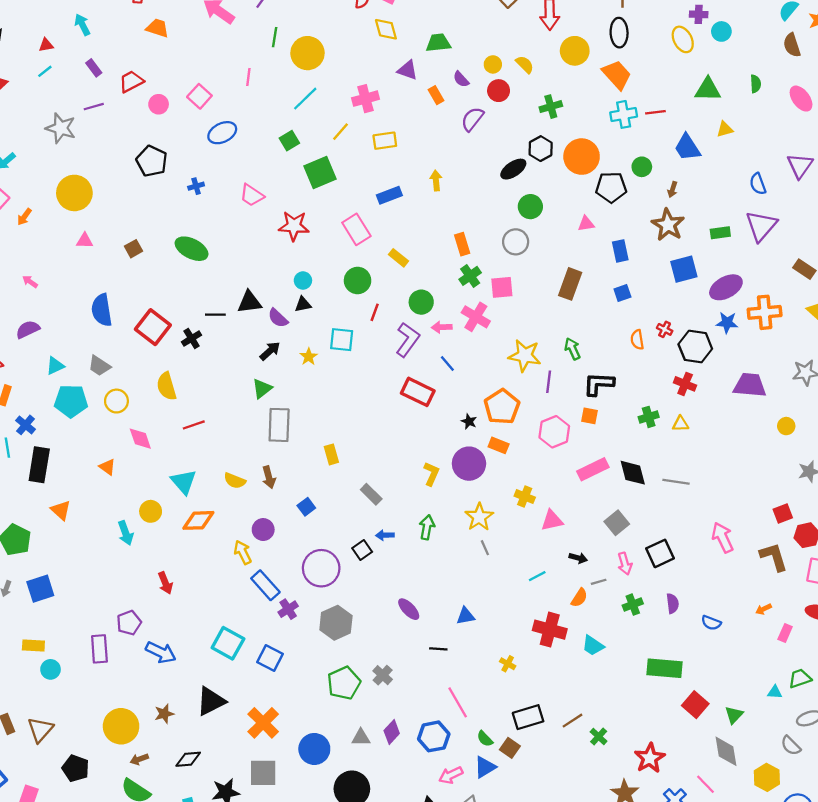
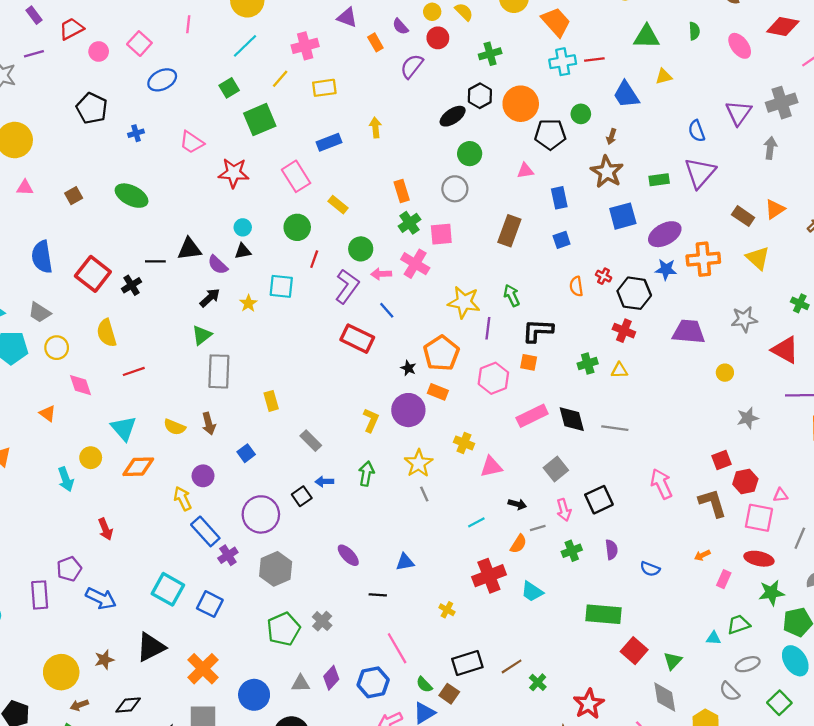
red cross: (550, 630) -> (489, 576), turned -36

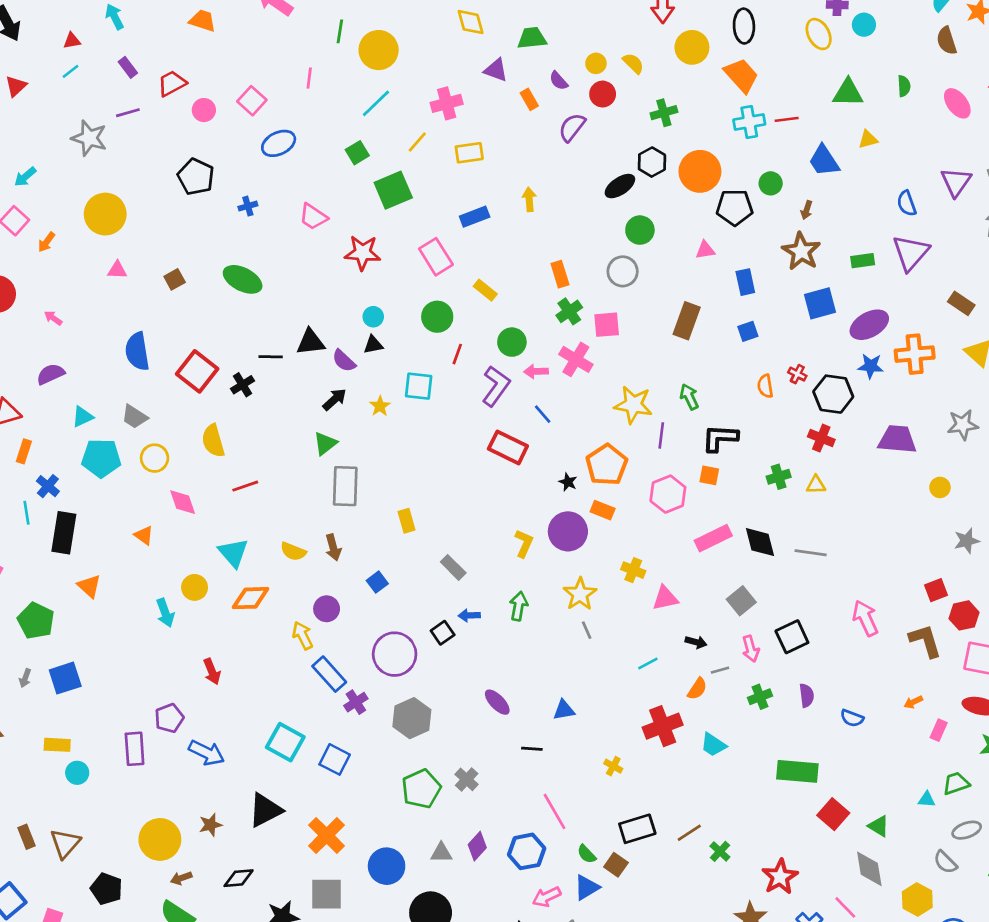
green triangle: (673, 661) -> (879, 826), turned -42

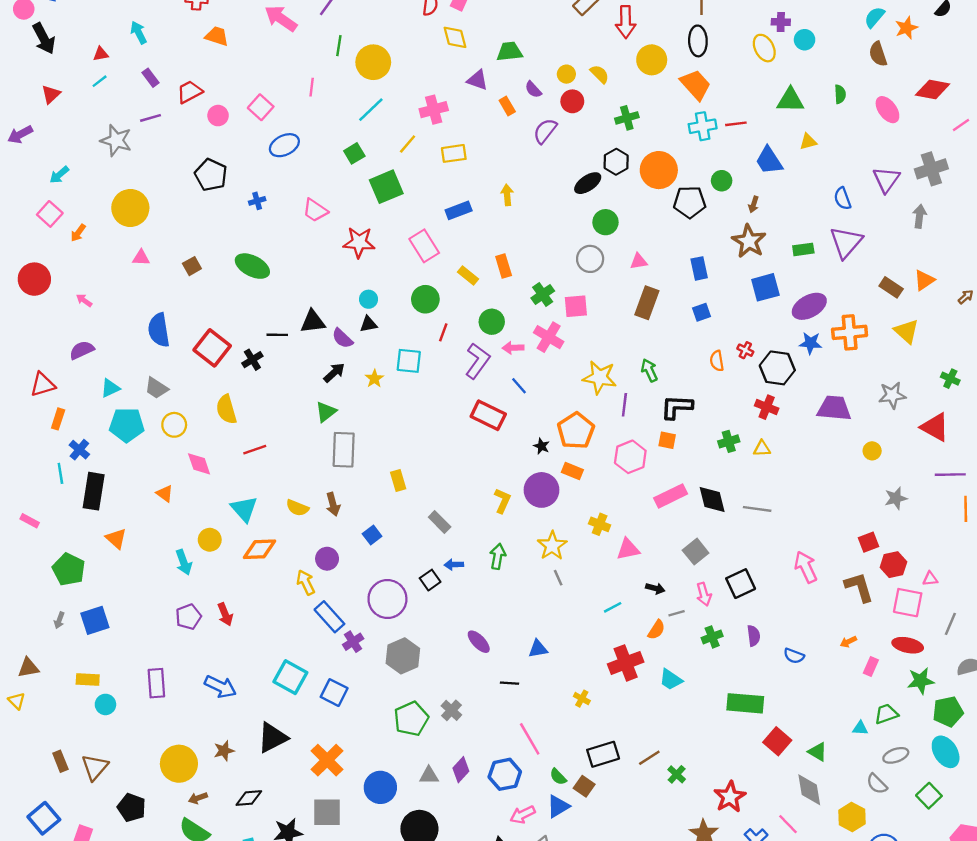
pink triangle: (705, 250) -> (639, 261), moved
orange rectangle: (560, 274) -> (504, 266), moved
purple pentagon: (169, 718) -> (188, 617), moved

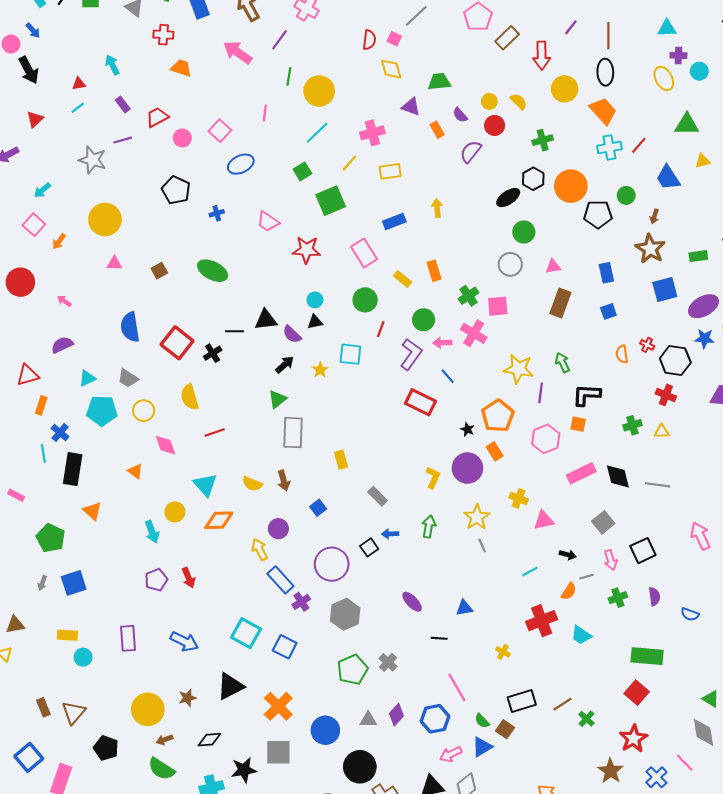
red line: (736, 124) -> (639, 145), turned -42
orange rectangle: (572, 471) -> (495, 451), turned 36
red square: (777, 741) -> (637, 693), moved

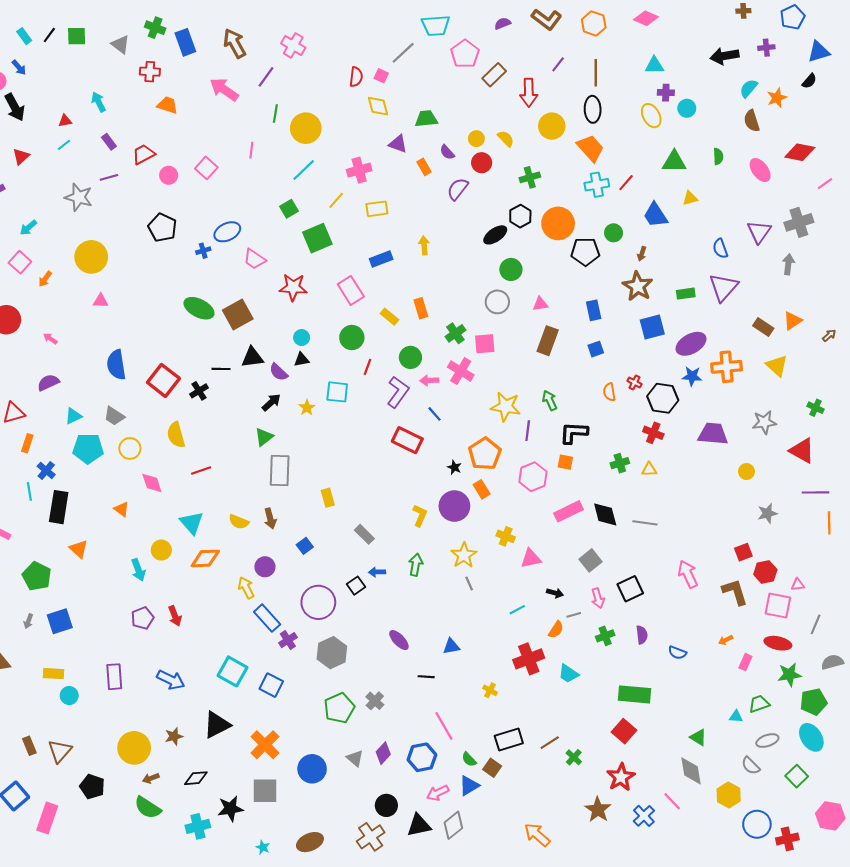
blue ellipse: (241, 164) -> (227, 232), moved
brown square: (159, 271) -> (238, 314), moved, size x1.8
gray triangle: (368, 720) -> (355, 758), turned 42
black circle: (360, 767) -> (386, 805), moved, size x0.7

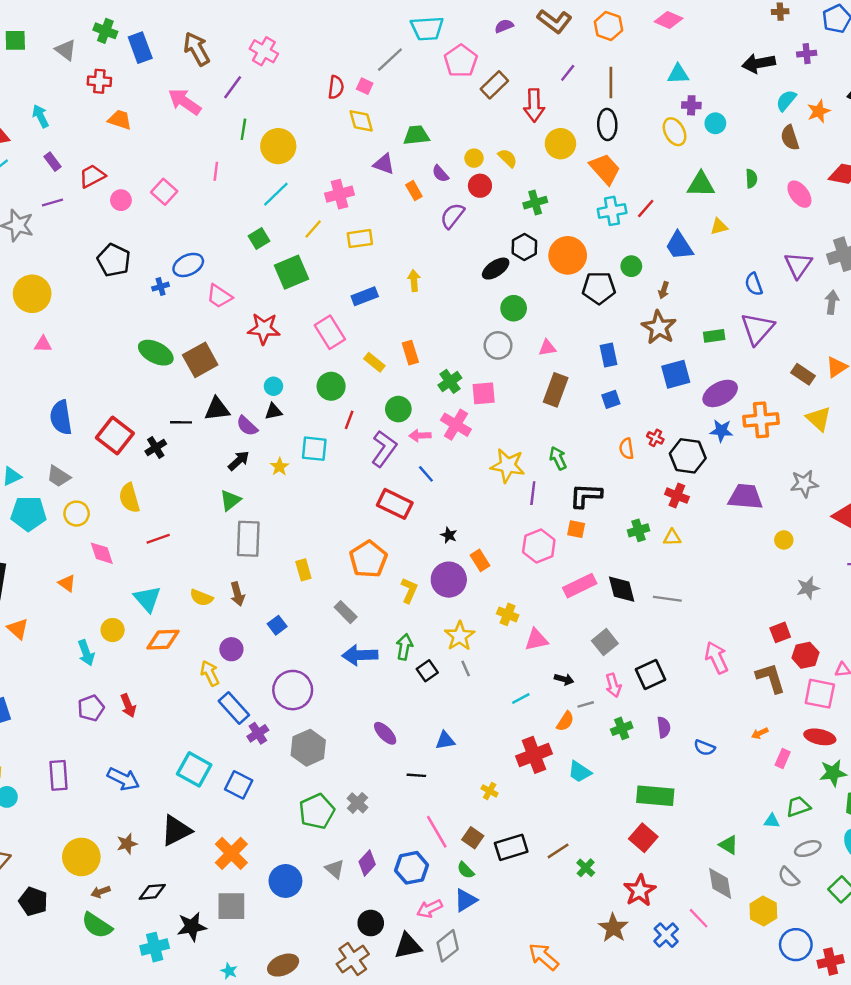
orange pentagon: (485, 454) -> (368, 559), moved
blue arrow: (377, 572) -> (360, 655), size x1.8
black square: (356, 586) -> (427, 671), moved
brown square: (492, 768) -> (473, 838), moved

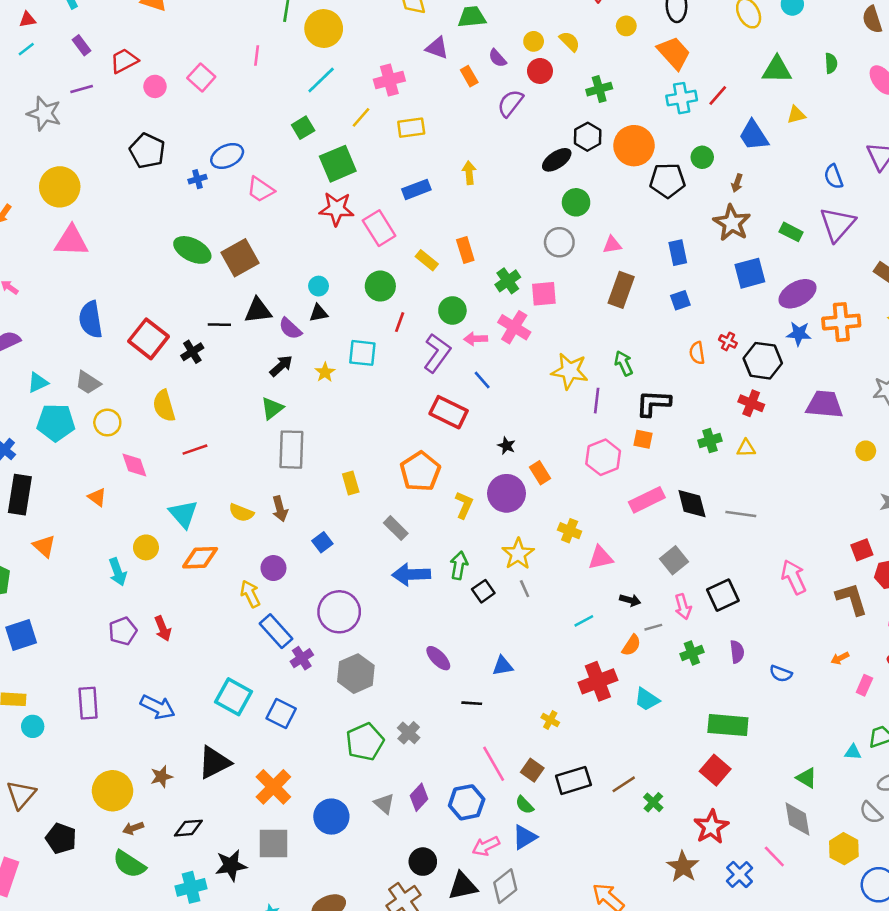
yellow circle: (560, 144) -> (626, 26), size x0.6
red star: (264, 329) -> (337, 209), moved
green rectangle: (714, 336) -> (791, 232), turned 35
pink triangle: (43, 344) -> (71, 241), size x1.8

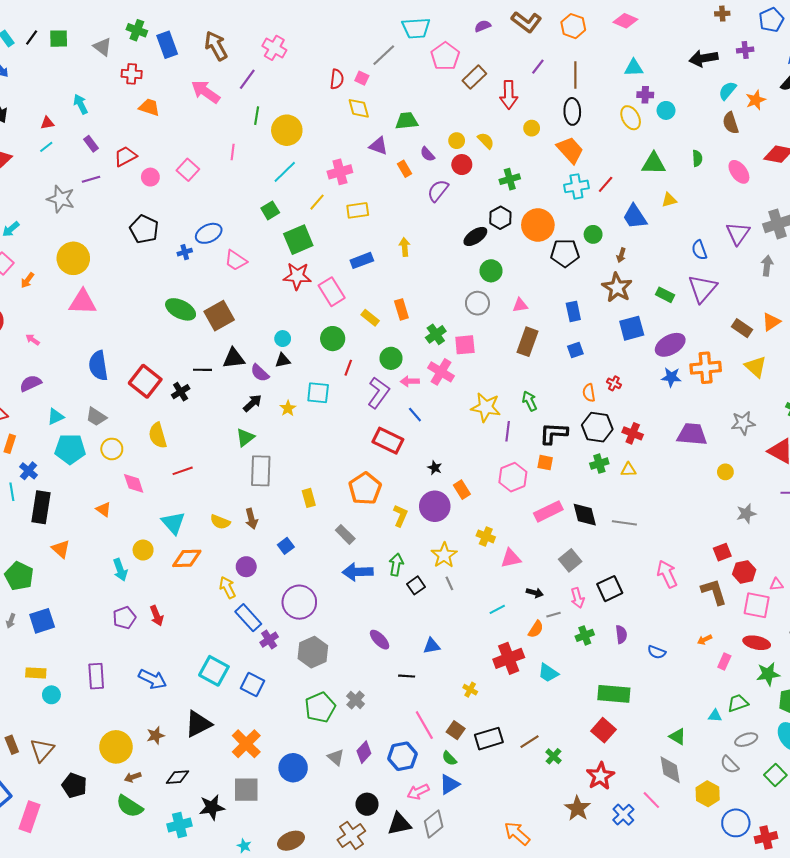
black hexagon: (763, 361) -> (597, 427), moved

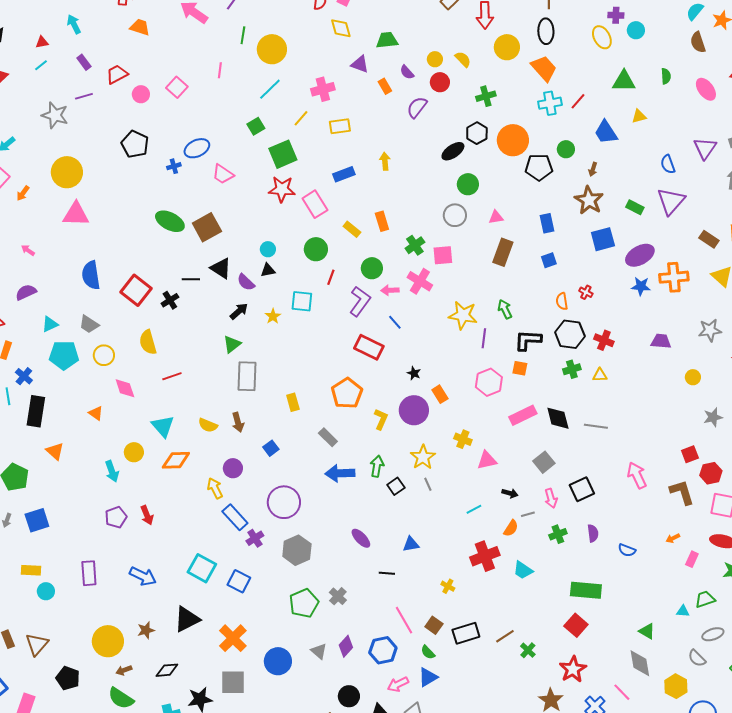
yellow circle: (532, 128) -> (507, 47), size x1.6
black triangle: (234, 358) -> (221, 268), turned 40
purple trapezoid: (692, 434) -> (661, 341), size x0.7

